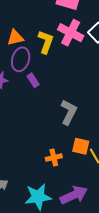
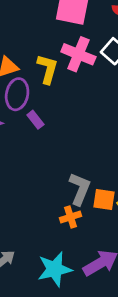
gray L-shape: (69, 112) -> (80, 189), moved

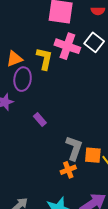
purple rectangle: (35, 120) -> (40, 119), moved

